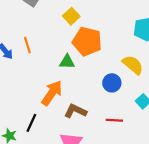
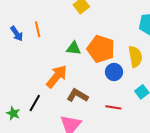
orange pentagon: (87, 41) -> (101, 49), moved
yellow semicircle: (133, 65) -> (135, 57), turned 35

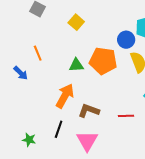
blue arrow: (17, 34) -> (21, 73), moved
blue circle: (114, 72) -> (126, 40), moved
black line: (35, 103) -> (59, 129), moved

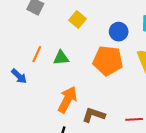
blue circle: (126, 40) -> (119, 32), moved
orange line: (38, 53) -> (37, 54), turned 49
green triangle: (76, 65) -> (61, 58), moved

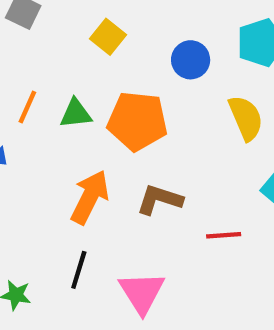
orange pentagon: (108, 61) -> (137, 121), moved
brown L-shape: (94, 115) -> (160, 200), moved

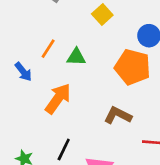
orange pentagon: (137, 121) -> (133, 67), moved
orange arrow: (90, 197) -> (58, 99), moved

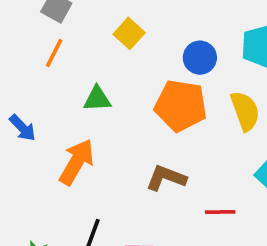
orange line: (48, 49) -> (54, 53), moved

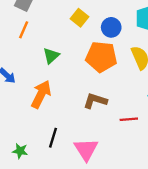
yellow square: (129, 33) -> (80, 18), moved
green triangle: (97, 99) -> (51, 56), turned -36

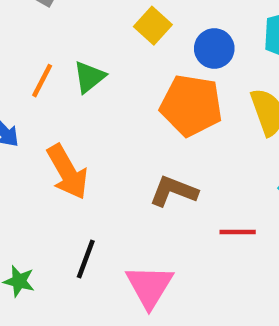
orange line: (24, 30) -> (42, 81), moved
green triangle: (51, 56) -> (89, 77), moved
orange arrow: (41, 94) -> (67, 172), turned 120

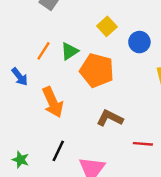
orange pentagon: (191, 105) -> (97, 70), moved

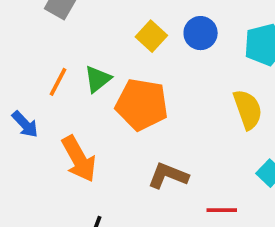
blue circle: (139, 42) -> (201, 33), moved

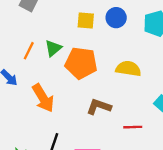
yellow square: (151, 36) -> (86, 20), turned -36
yellow semicircle: (248, 109) -> (128, 69), moved, turned -60

